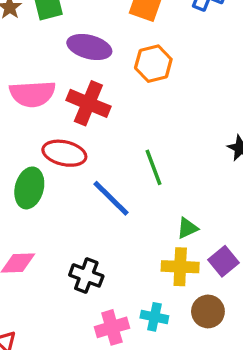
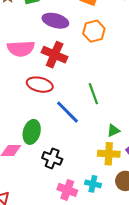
green ellipse: (29, 188) -> (32, 132), moved
pink cross: (112, 327) -> (67, 190), turned 36

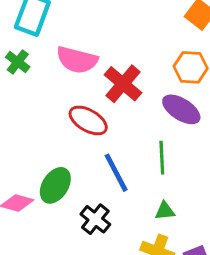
purple ellipse: (55, 21) -> (181, 109), moved
green triangle: (113, 131) -> (165, 211), moved
black cross: (52, 158) -> (95, 219), moved

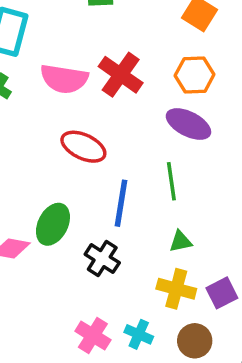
red cross: (123, 84) -> (121, 75), moved
blue line: (116, 173) -> (121, 203), turned 42

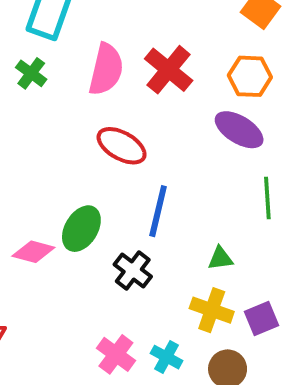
pink semicircle: (64, 79) -> (106, 69), turned -90
green line: (171, 181) -> (267, 198), moved

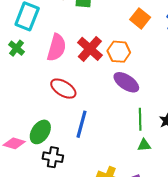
orange hexagon: (250, 76) -> (119, 52), moved
green triangle: (220, 258) -> (144, 145), moved
black cross: (133, 270) -> (53, 157), moved, turned -30

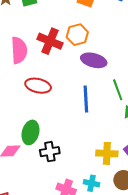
blue line: (82, 124) -> (86, 99), moved

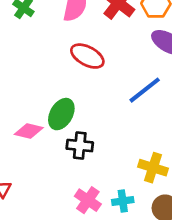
blue line: (86, 99) -> (145, 90), turned 40
cyan cross: (92, 183) -> (123, 201), turned -35

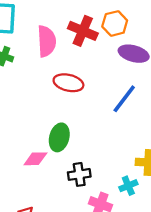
black cross: (80, 146) -> (79, 174), moved
cyan cross: (123, 201) -> (128, 186), moved

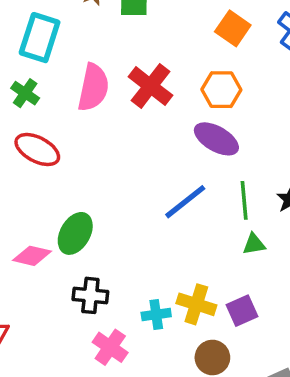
orange hexagon: (115, 23) -> (221, 90), moved
red ellipse: (68, 83) -> (37, 150), moved
cyan cross: (128, 186) -> (156, 314), moved

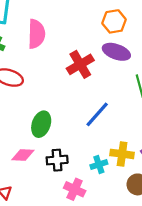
red cross: (150, 86) -> (80, 64), moved, turned 32
blue line: (185, 202) -> (97, 114), moved
pink diamond: (32, 256) -> (23, 155), moved

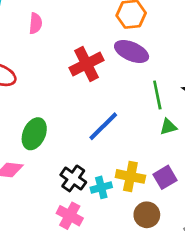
pink semicircle: (36, 34) -> (35, 23), size x0.6
black cross: (57, 160) -> (73, 178), moved, turned 36

